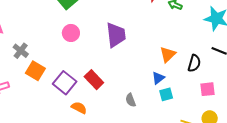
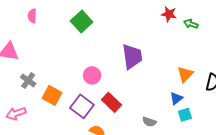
pink circle: (71, 33) -> (92, 75), moved
gray cross: (21, 51) -> (28, 80), moved
gray semicircle: (131, 100) -> (149, 122), turned -48

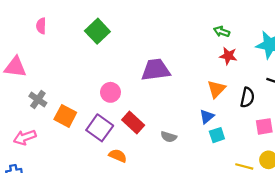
red star: (169, 14) -> (228, 56), moved
purple trapezoid: (132, 56) -> (156, 70), turned -88
gray semicircle: (149, 122) -> (169, 137), moved

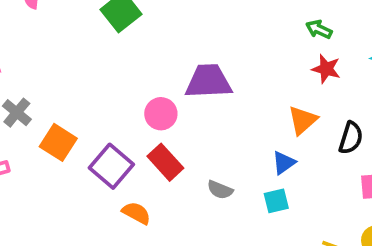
pink circle: (110, 92) -> (161, 114), moved
cyan square: (217, 135) -> (276, 201), moved

